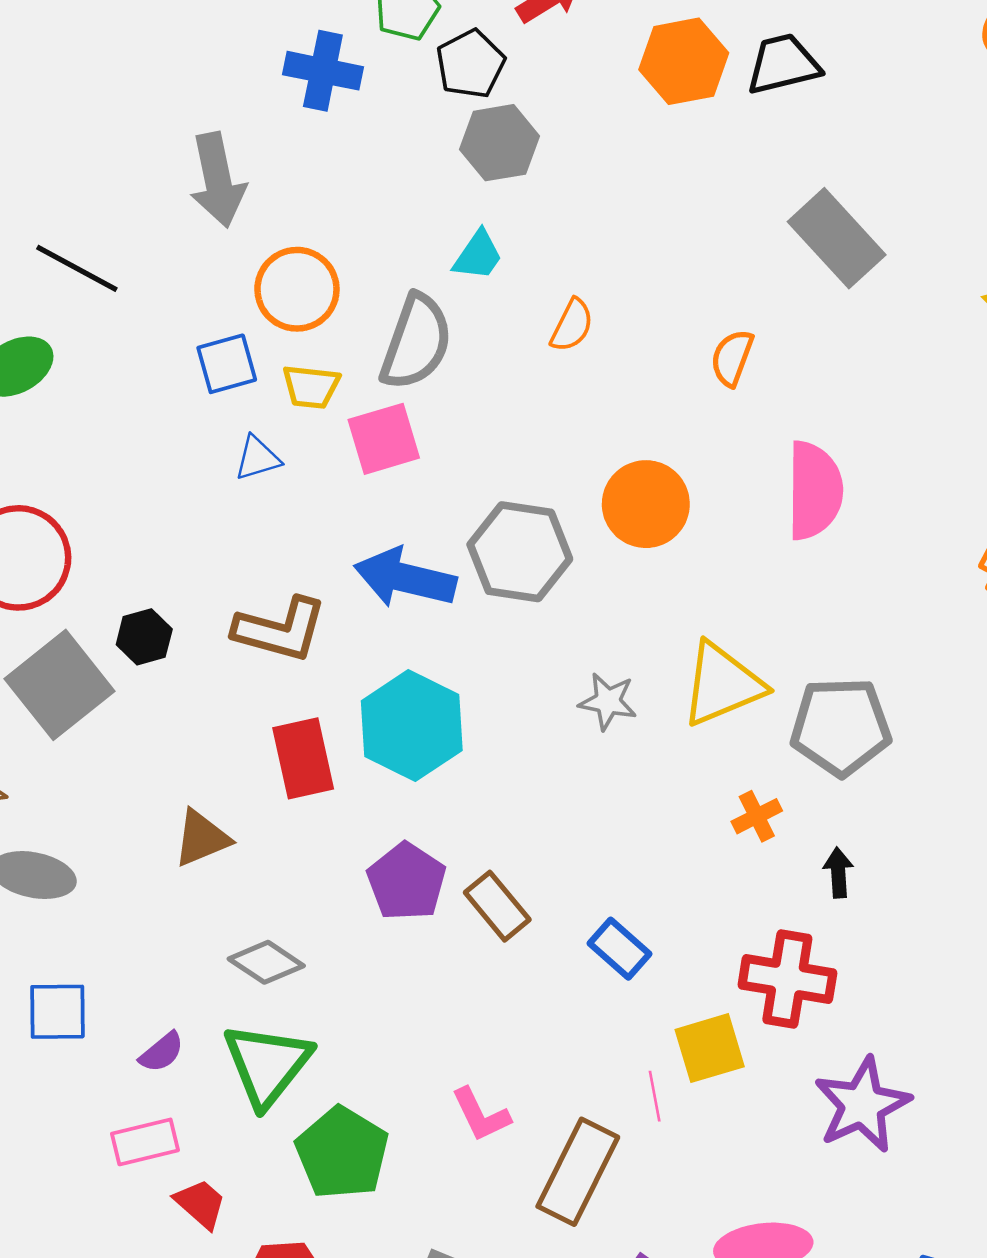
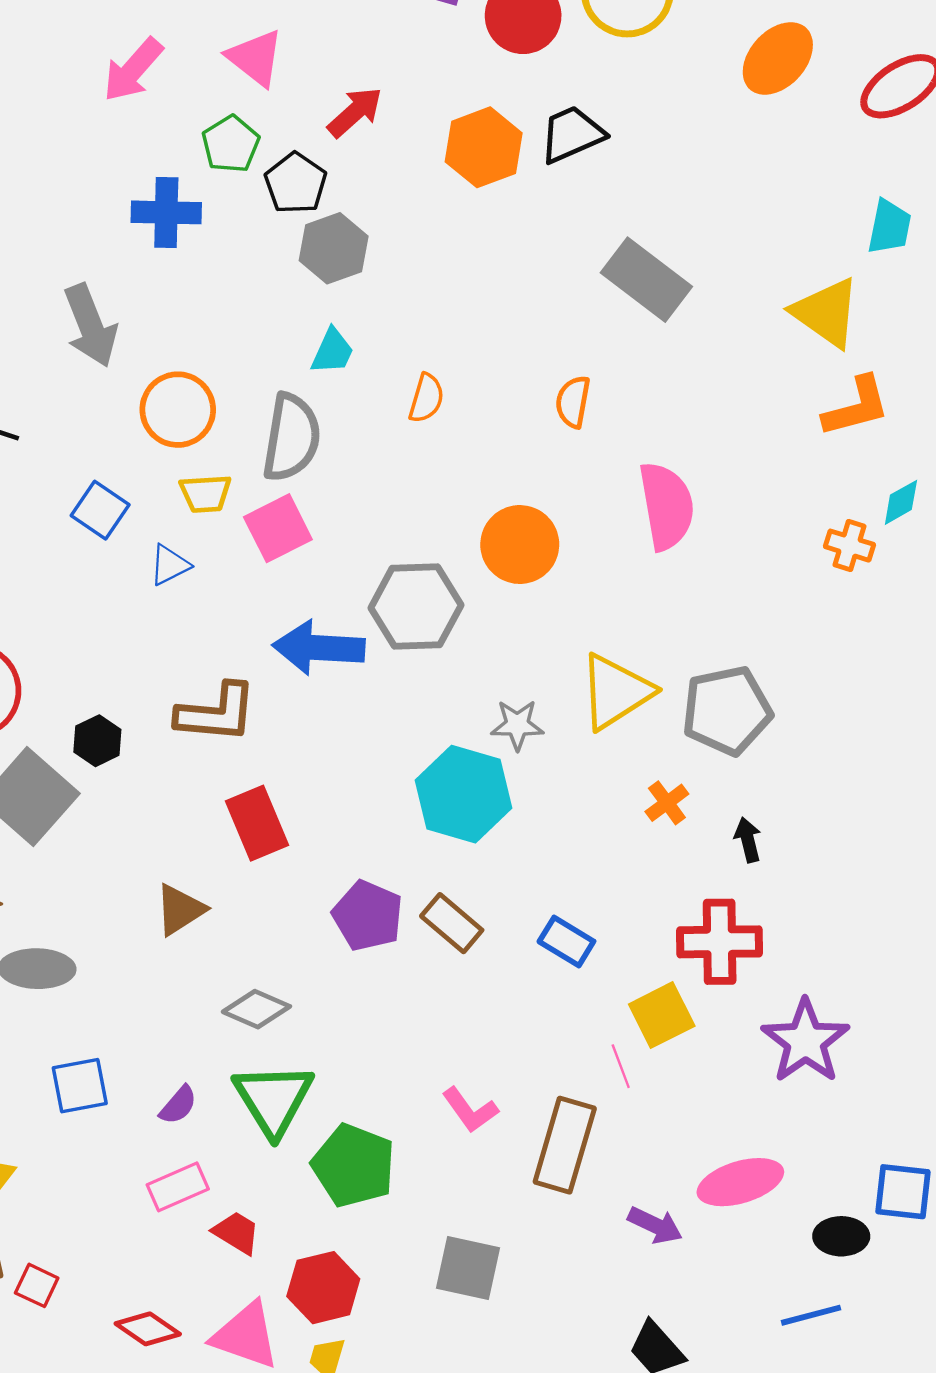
blue square: (227, 364) -> (100, 510), moved, turned -30
cyan hexagon: (412, 726) -> (464, 794), moved

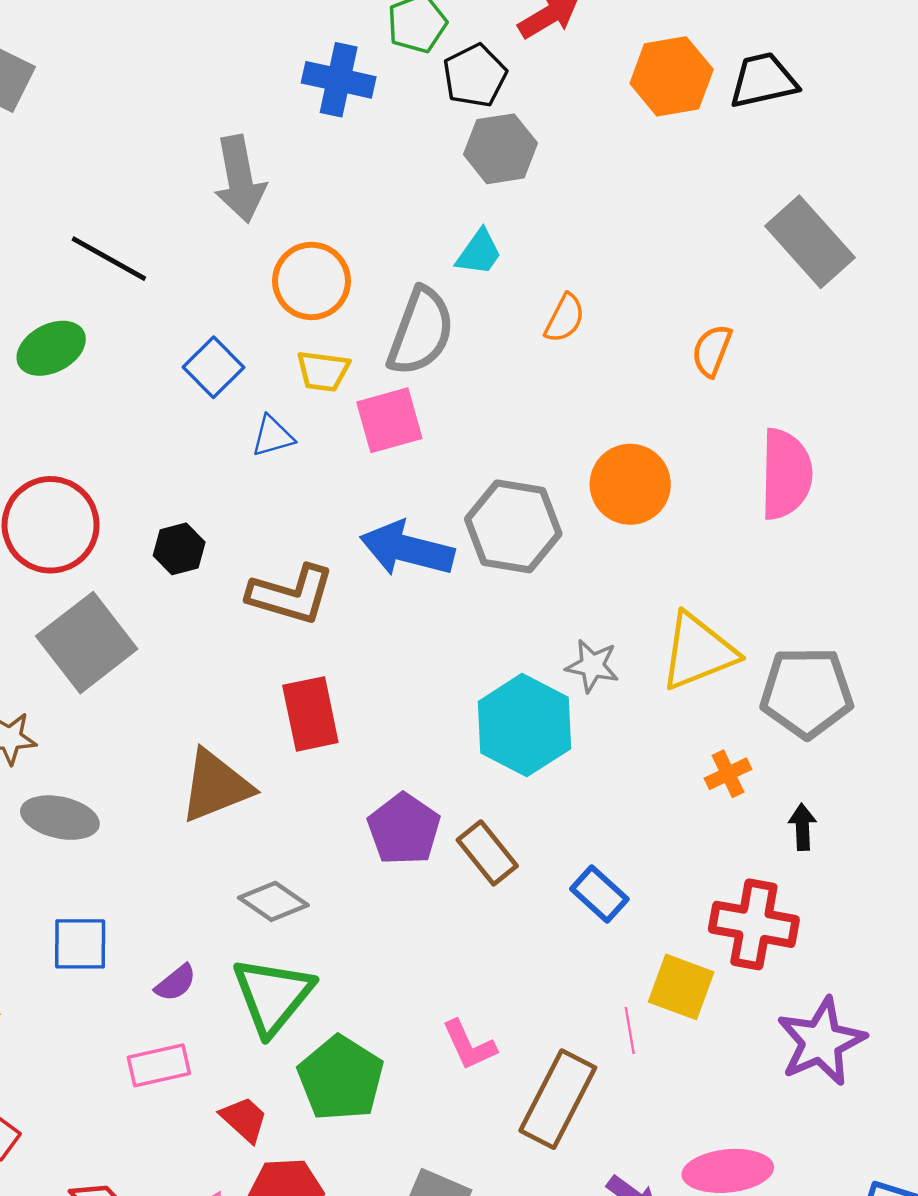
black hexagon: (97, 741) -> (179, 549), moved
brown triangle: (180, 910) -> (216, 786), size x1.4
yellow square: (662, 1015) -> (681, 987), turned 36
red trapezoid: (236, 1233) -> (244, 1119), moved

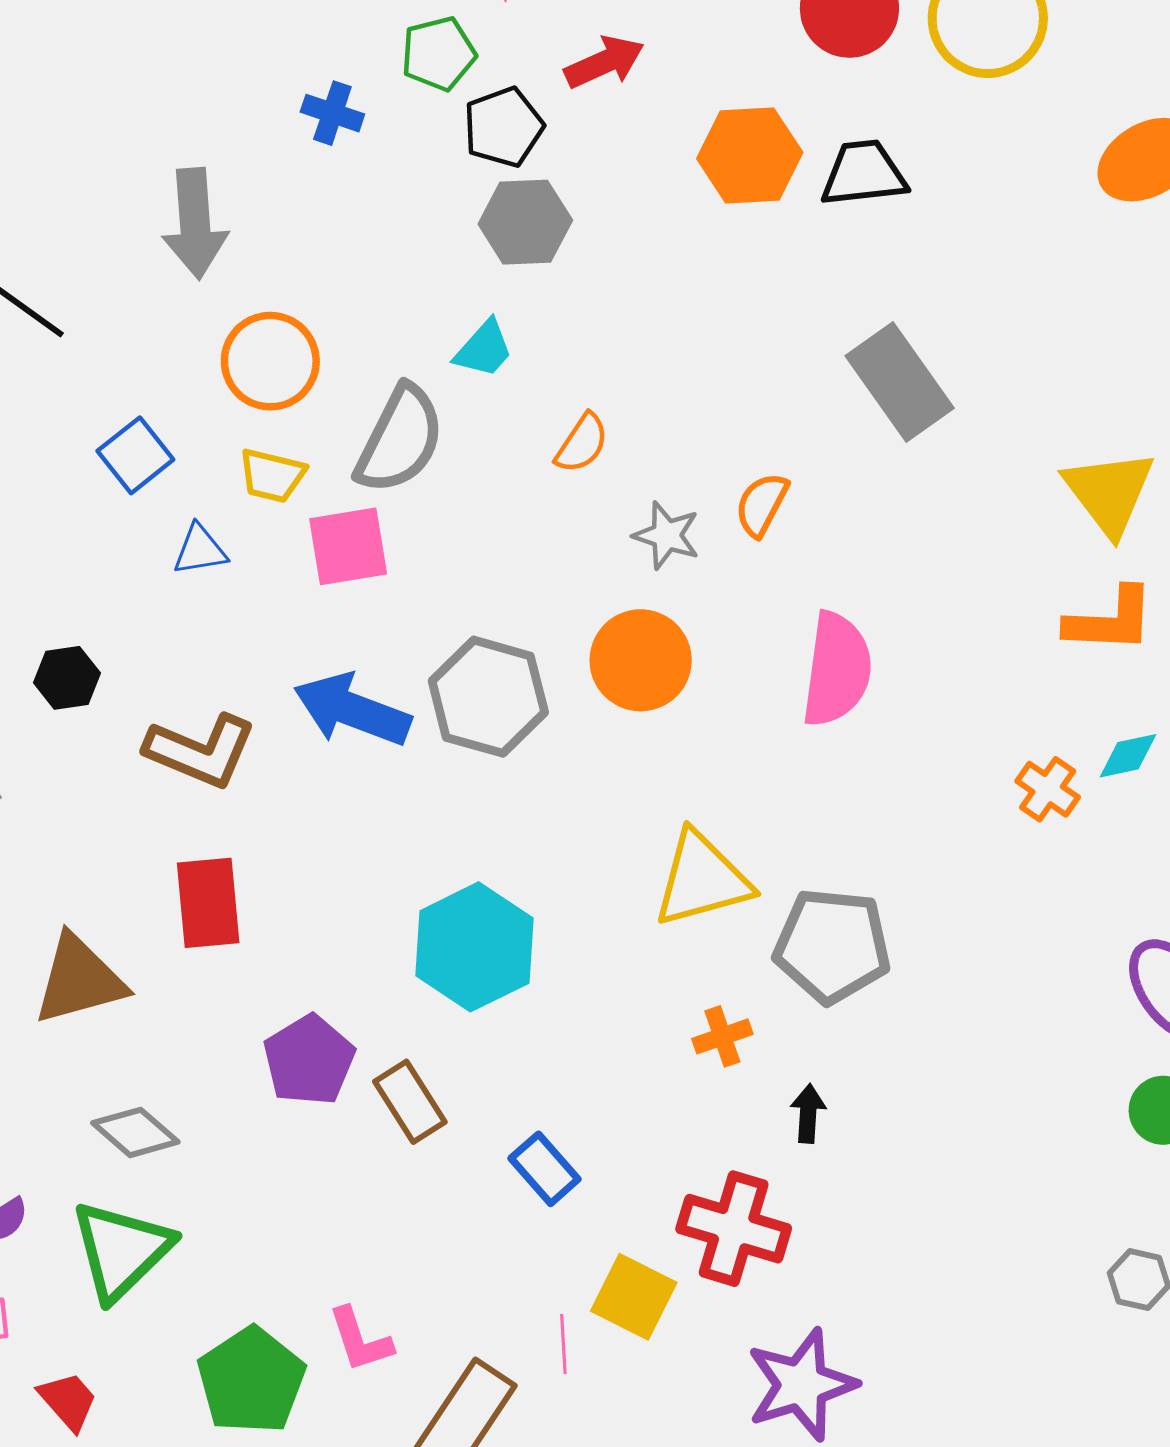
blue cross: (339, 80) -> (332, 113), size x0.7
gray star: (592, 666) -> (667, 535), moved
green pentagon: (341, 1078) -> (251, 1380), moved

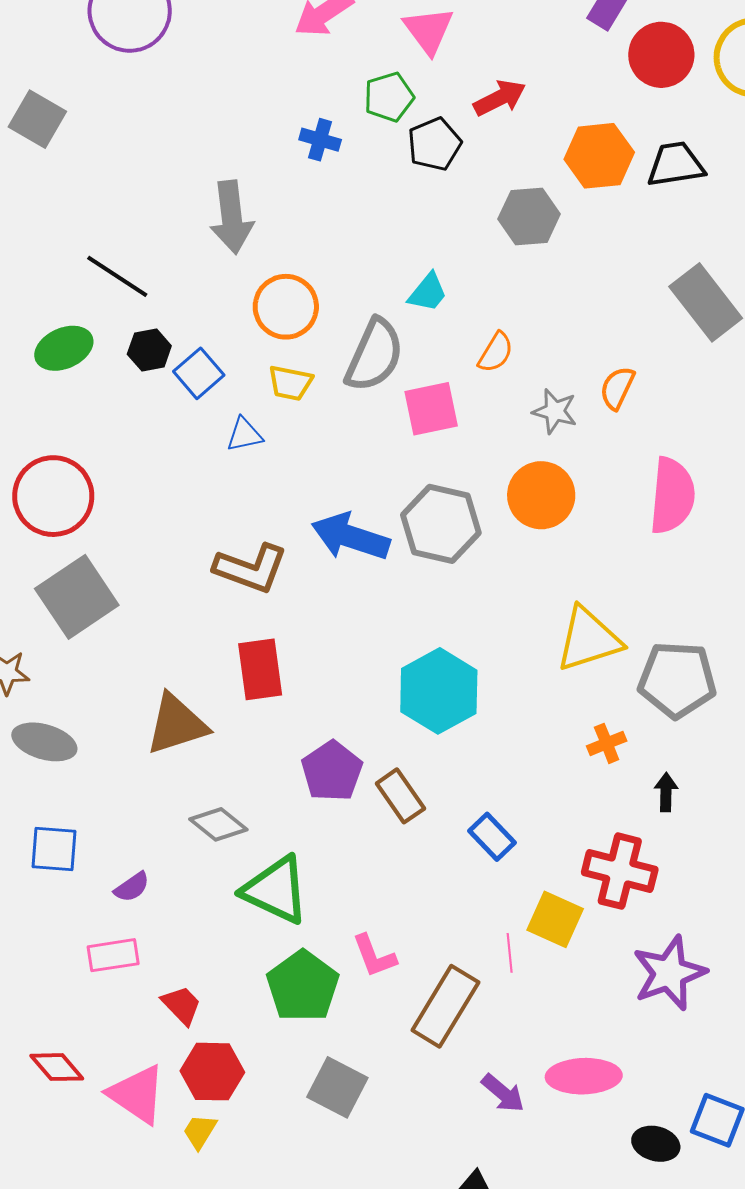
gray hexagon: (525, 222) -> (529, 217), moved
pink square: (348, 546) -> (431, 409), moved
black hexagon: (67, 678) -> (149, 350), moved
green triangle: (121, 1250) -> (276, 890), moved, turned -48

